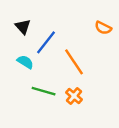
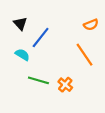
orange semicircle: (103, 28) -> (91, 25), turned -48
orange line: (74, 62) -> (85, 55), moved

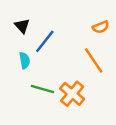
cyan semicircle: (22, 55) -> (25, 60), turned 48
orange cross: (65, 85) -> (72, 94), size x1.5

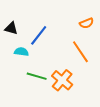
black triangle: (22, 26) -> (11, 28), moved, turned -32
cyan semicircle: (25, 60) -> (21, 52), turned -72

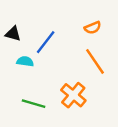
orange semicircle: (87, 23) -> (93, 28), moved
green line: (37, 76) -> (34, 104), moved

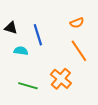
blue line: (46, 42) -> (38, 35), turned -55

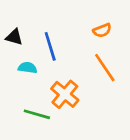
orange cross: (61, 79) -> (65, 94), moved

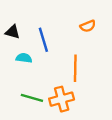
orange line: (105, 68) -> (75, 68), moved, turned 35
orange cross: (65, 94) -> (62, 99), moved, turned 35

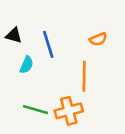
orange semicircle: (88, 26) -> (98, 39), moved
cyan semicircle: (24, 58) -> (27, 65), turned 105

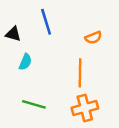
blue line: (48, 44) -> (46, 22), moved
orange cross: (69, 111) -> (85, 108), moved

